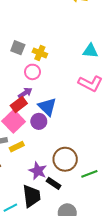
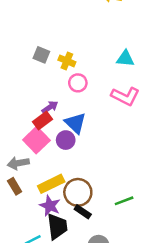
pink circle: (33, 72) -> (78, 83), moved
yellow rectangle: (17, 147) -> (51, 184), moved, size x1.5
brown circle: (65, 159) -> (78, 192), moved
purple star: (38, 171) -> (50, 206), moved

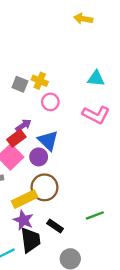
gray square: (41, 55) -> (20, 84), moved
brown circle: (78, 192) -> (44, 187), moved

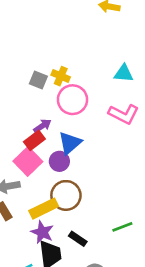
pink circle: (50, 102) -> (72, 100), size x1.5
blue triangle: (48, 141) -> (70, 143), turned 35

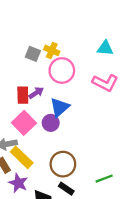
red rectangle: (34, 140) -> (23, 95), moved, turned -54
brown circle: (66, 195) -> (63, 164), moved
yellow rectangle: (44, 209) -> (22, 157), moved, turned 70
purple star: (42, 232) -> (18, 183), moved

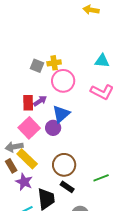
yellow cross: (52, 50) -> (54, 63), turned -32

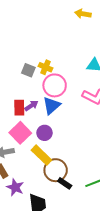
yellow cross: (54, 63) -> (46, 67), turned 32
blue triangle: (61, 114) -> (52, 106), moved
yellow rectangle: (27, 159) -> (41, 155), moved
black rectangle: (67, 187) -> (65, 183), moved

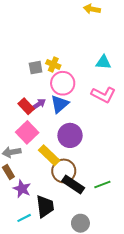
gray square: (28, 70) -> (36, 68), turned -32
red rectangle: (19, 108) -> (26, 106), turned -42
purple circle: (44, 133) -> (70, 135), moved, size x1.5
black rectangle: (65, 183) -> (73, 185), size x1.5

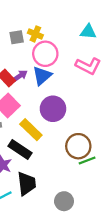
brown circle: (64, 171) -> (78, 146), moved
black rectangle: (73, 185) -> (20, 149), moved

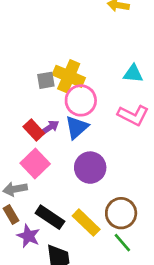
yellow cross: (35, 34) -> (69, 76), size x1.6
yellow rectangle: (31, 130) -> (86, 223), moved
green line: (87, 160) -> (122, 243), moved, turned 70

